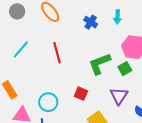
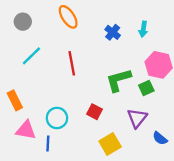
gray circle: (17, 11) -> (23, 22), moved

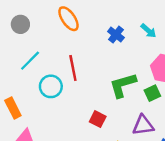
cyan arrow: (143, 29) -> (148, 31), turned -56
cyan circle: (57, 118) -> (51, 86), moved
purple triangle: (137, 118) -> (143, 125), turned 45

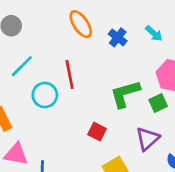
orange ellipse: (69, 19) -> (81, 24), moved
purple triangle: (143, 125) -> (148, 139), turned -35

